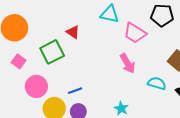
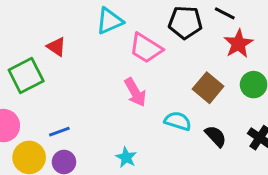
cyan triangle: (110, 14) -> (109, 21), turned -36

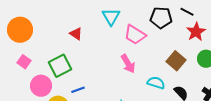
cyan triangle: (109, 21) -> (111, 17), turned -36
green square: (26, 76) -> (60, 66), moved

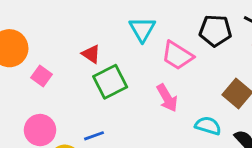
pink square: (24, 62) -> (41, 76), moved
green square: (60, 66) -> (110, 82), moved

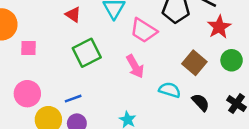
red triangle: (91, 54) -> (73, 14), moved
pink square: (41, 76) -> (29, 48), turned -35

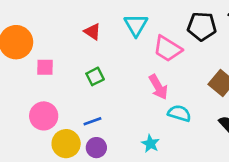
green square: (87, 53) -> (95, 76), moved, size x0.6
cyan semicircle: (170, 90) -> (179, 113), moved

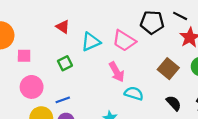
cyan triangle: (136, 25) -> (91, 42), moved, turned 36
pink circle: (44, 116) -> (32, 87), moved

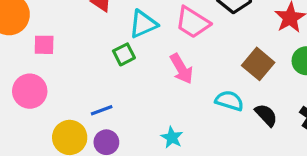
green square: (65, 63) -> (124, 54), moved
pink circle: (32, 87) -> (30, 91), moved
cyan semicircle: (134, 93) -> (229, 101), moved

